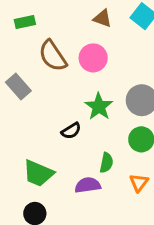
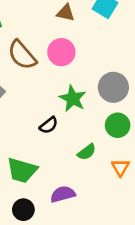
green semicircle: (106, 163) -> (87, 152), turned 48
purple semicircle: (88, 185) -> (63, 194), moved

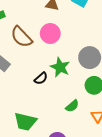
black semicircle: (49, 125) -> (41, 78), moved

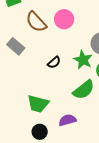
green star: (60, 67) -> (83, 60), moved
green semicircle: (72, 106) -> (84, 90), size x1.6

